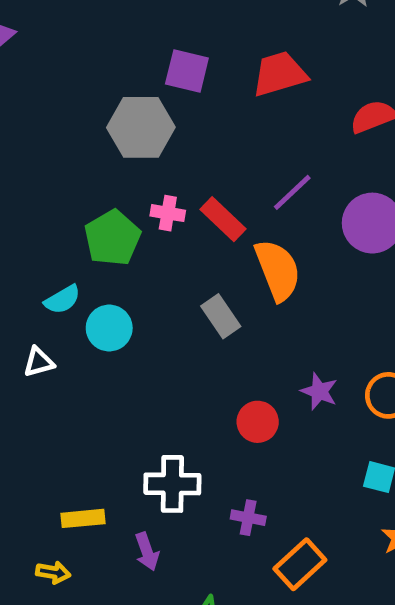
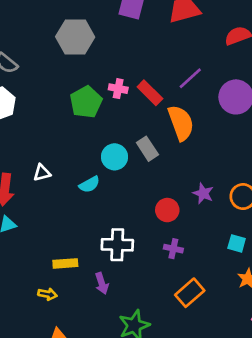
gray hexagon: (141, 127) -> (75, 37), moved
cyan semicircle: (62, 299) -> (89, 184), moved
cyan circle: (109, 328) -> (115, 157), moved
purple cross: (248, 518) -> (173, 249), moved

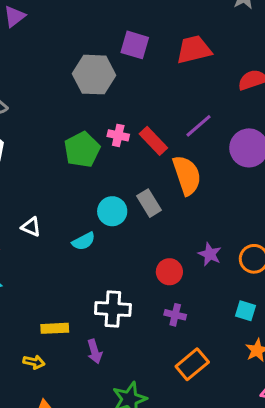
gray hexagon: (75, 37) -> (94, 75), moved
white triangle: (42, 173) -> (31, 227), turned 36

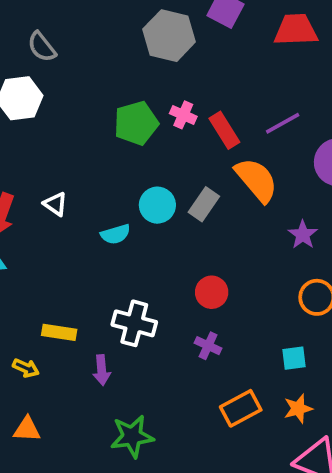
orange semicircle: (187, 175) -> (256, 180), turned -33
gray rectangle: (149, 203) -> (204, 204), turned 55
purple star: (210, 254) -> (303, 235), moved
cyan square: (246, 311) -> (294, 358), turned -36
orange rectangle: (192, 364) -> (241, 408), moved

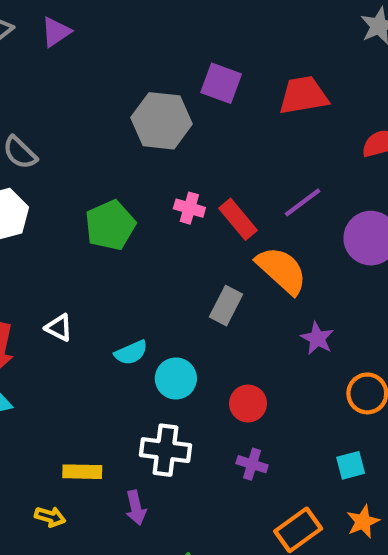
green pentagon: (136, 123) -> (110, 225), moved
cyan circle: (157, 205) -> (176, 378), moved
purple star: (303, 235) -> (317, 338), moved

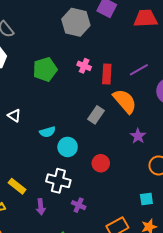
red rectangle: (238, 219) -> (107, 74), turned 36
purple cross: (252, 464) -> (79, 205), moved
yellow rectangle: (82, 472) -> (17, 186), turned 30

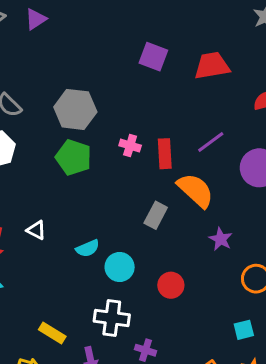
gray hexagon: (76, 22) -> (75, 109), moved
green pentagon: (45, 69) -> (73, 157), turned -30

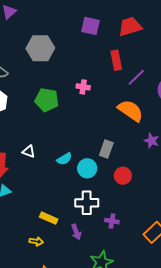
gray hexagon: (75, 109) -> (40, 48), moved
red rectangle: (165, 154) -> (116, 60), moved
gray rectangle: (156, 215) -> (106, 149), moved

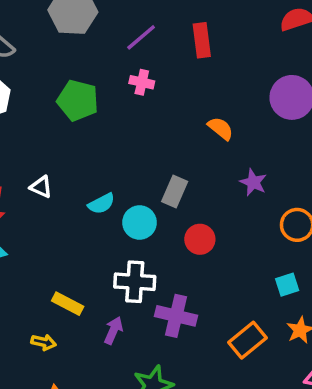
purple line: (136, 77) -> (141, 37), moved
orange semicircle: (131, 111) -> (221, 128), size x0.6
purple cross: (112, 221) -> (176, 316), size x1.6
purple arrow: (76, 232) -> (113, 330), turned -140

